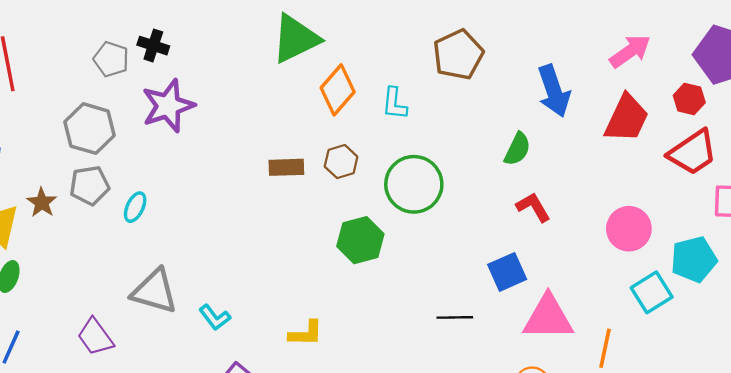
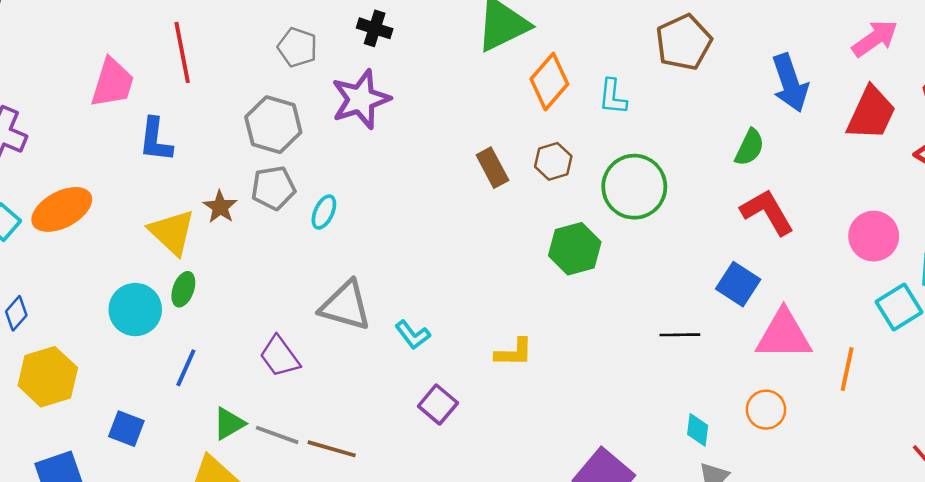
black cross: (153, 46) -> (375, 28), moved
brown rectangle: (286, 167) -> (492, 168), turned 64
red L-shape: (533, 207) -> (767, 212), size x1.4
blue square: (507, 272) -> (738, 284), turned -33

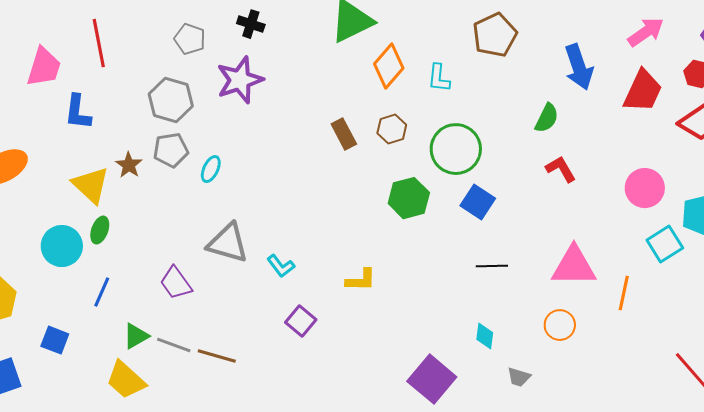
red L-shape: (767, 212) -> (561, 169), size x0.7
blue square: (738, 284) -> (478, 202), moved
cyan diamond: (698, 430) -> (485, 336), moved

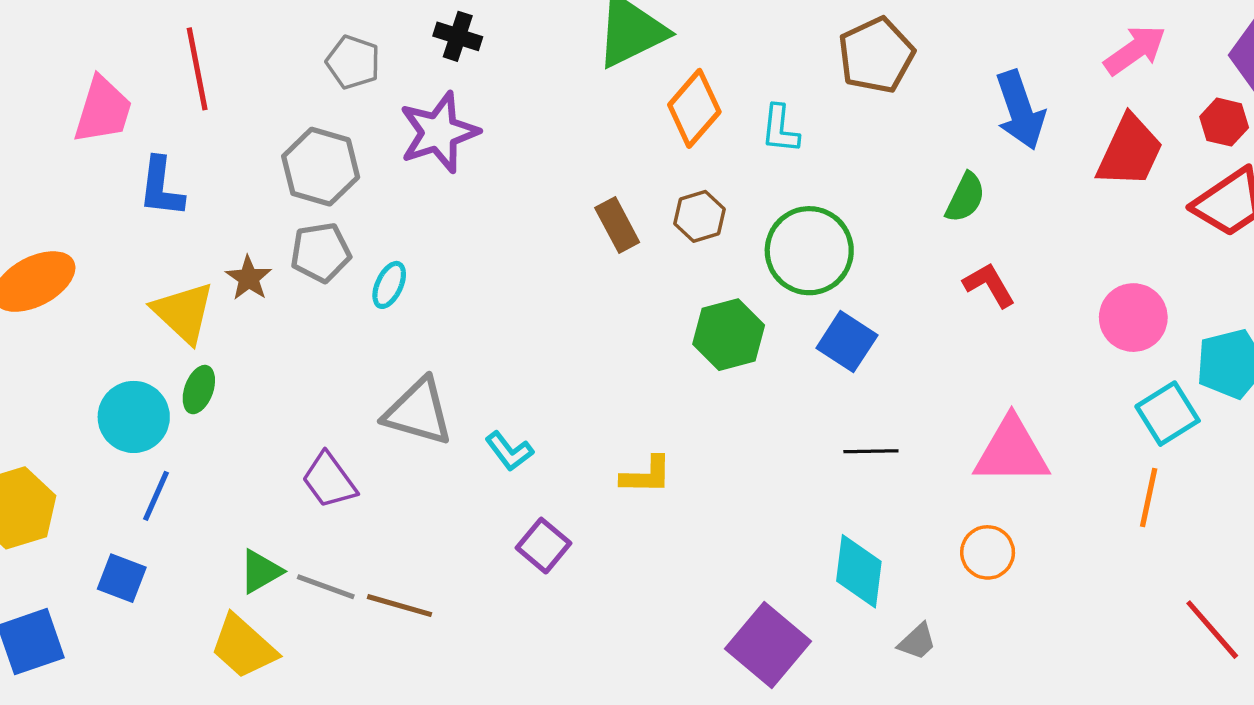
blue line: (102, 292) -> (156, 496), moved
orange line: (624, 293) -> (1149, 498), moved
cyan diamond: (485, 336) -> (859, 571), size x1.6
gray trapezoid: (519, 377) -> (917, 642), turned -60

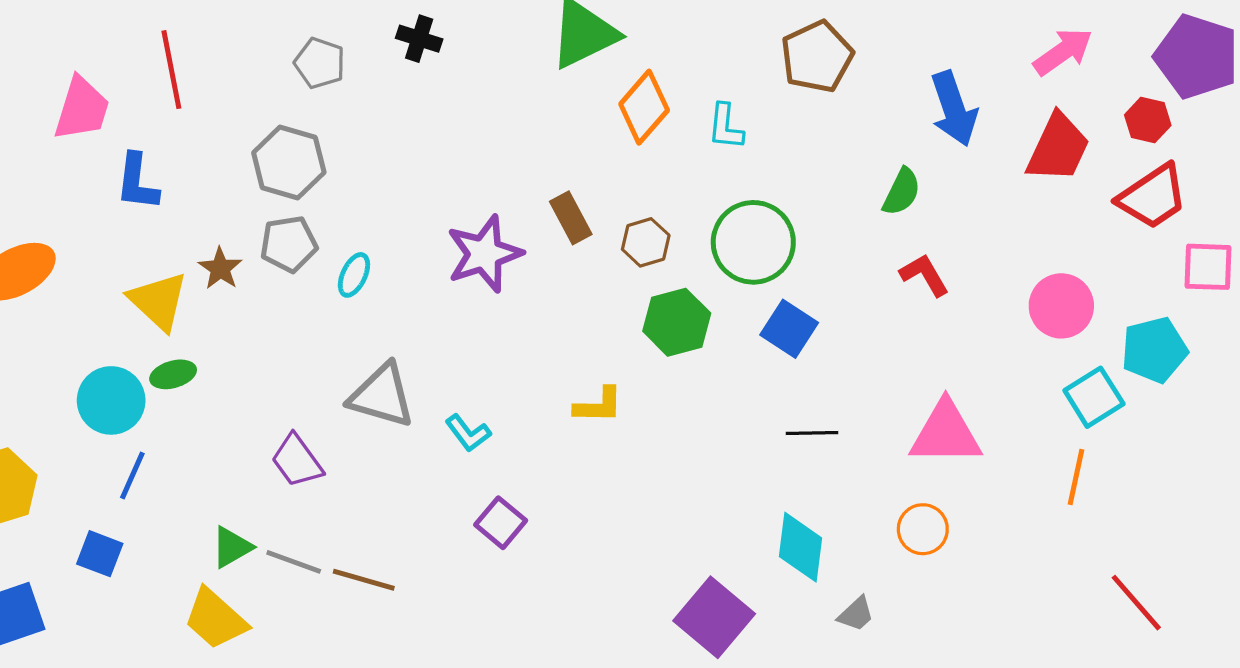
purple star: (439, 132) -> (484, 254), moved
brown hexagon: (700, 216) -> (646, 242), moved
green ellipse: (199, 390) -> (173, 374), turned 54
yellow L-shape: (646, 475) -> (598, 405), moved

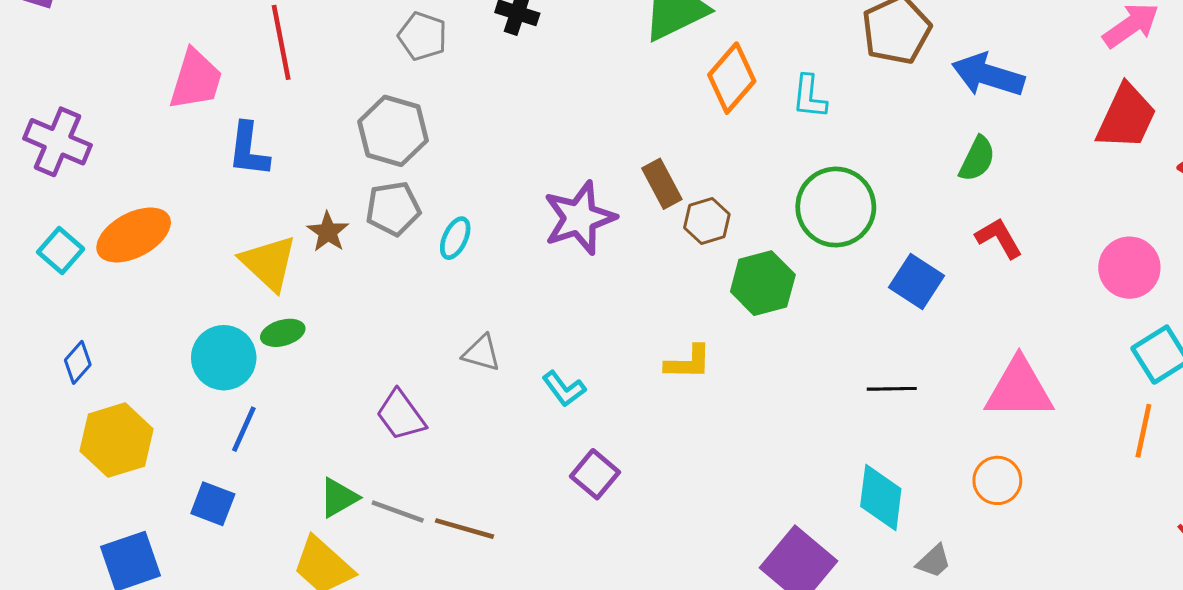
blue arrow: (954, 109) -> (988, 75), moved, turned 126
brown hexagon: (646, 242) -> (707, 221), moved
blue square: (789, 329) -> (917, 282), moved
gray triangle: (382, 396) -> (482, 353), size x0.6

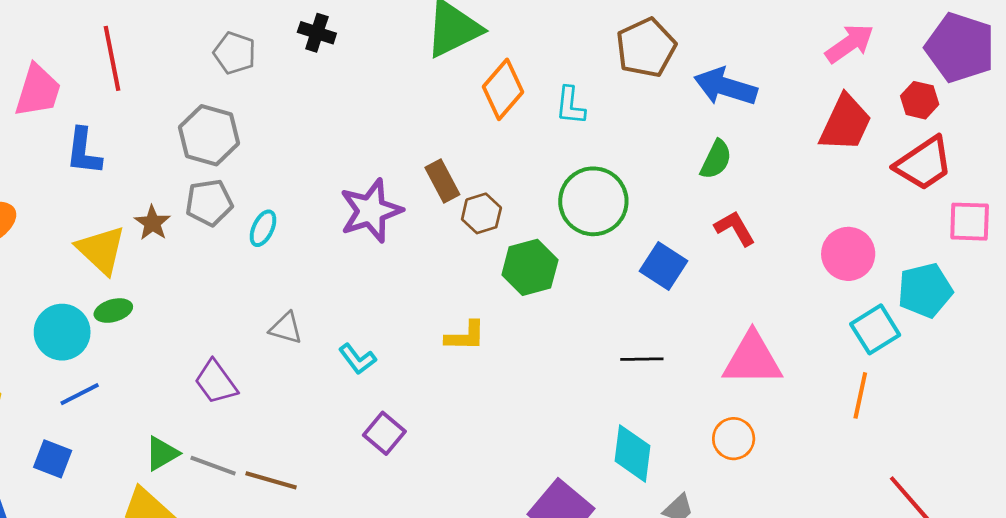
blue line: (244, 429) -> (80, 394), turned 39

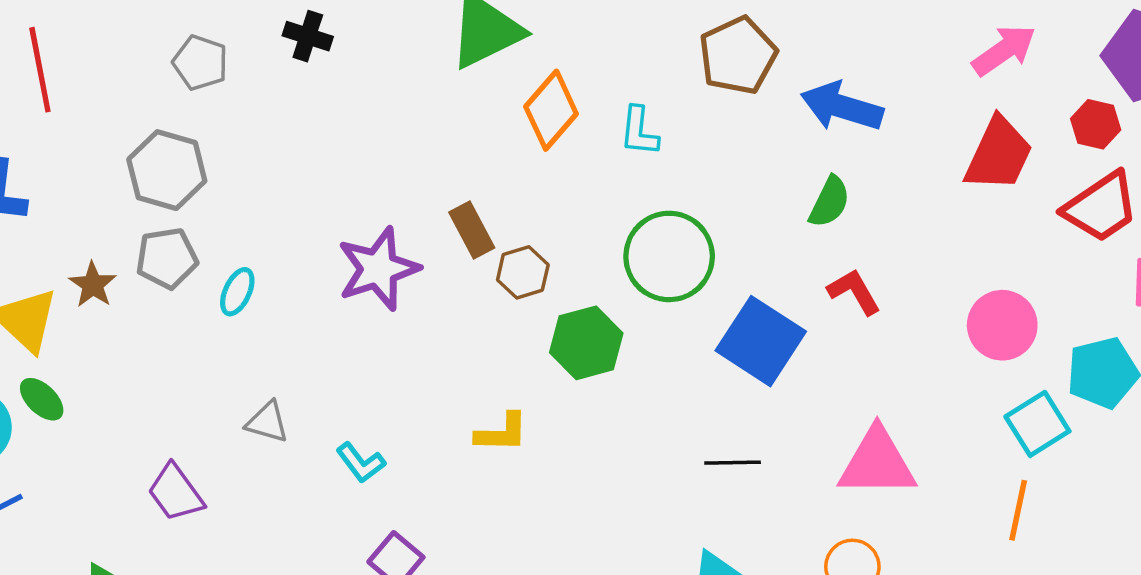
blue square: (663, 266) -> (761, 341), size x1.4
green ellipse: (113, 311) -> (42, 399), turned 60

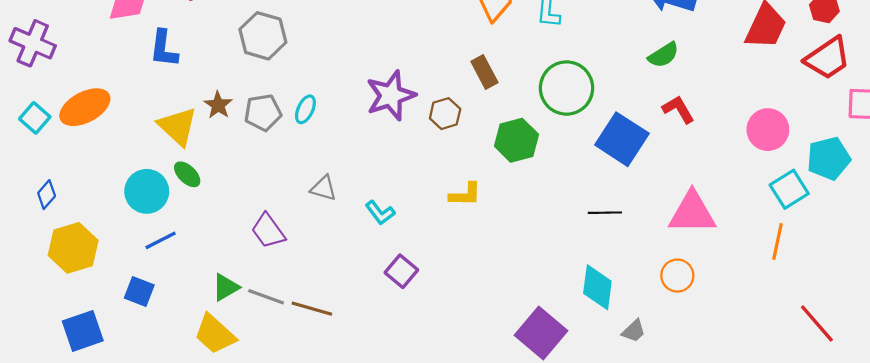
green semicircle: (829, 202) -> (663, 55), turned 32
brown rectangle: (472, 230) -> (484, 72), moved
gray pentagon: (167, 258) -> (263, 113), moved
brown hexagon: (523, 272) -> (445, 114), moved

